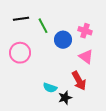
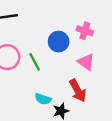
green line: (43, 26) -> (35, 62), moved

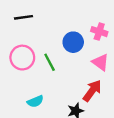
red arrow: (78, 91) -> (92, 91), turned -115
cyan semicircle: (43, 99) -> (35, 101), moved, turned -42

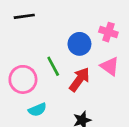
pink circle: (22, 58) -> (23, 79), moved
red arrow: (92, 91) -> (79, 79), moved

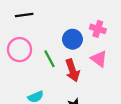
pink circle: (23, 79) -> (19, 50), moved
red arrow: (79, 79) -> (72, 70), turned 125

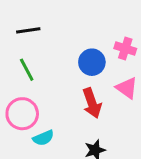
pink circle: (19, 50) -> (22, 114), moved
green line: (49, 59) -> (27, 70), moved

